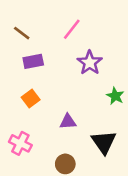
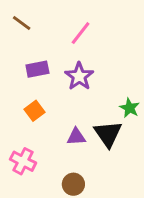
brown line: (22, 33) -> (22, 23), moved
purple star: (90, 63) -> (79, 76), moved
black triangle: (104, 142) -> (108, 134), moved

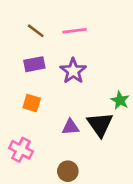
brown line: (22, 23) -> (36, 31), moved
pink line: (81, 33) -> (74, 31), turned 45
orange square: (35, 111) -> (32, 103), turned -36

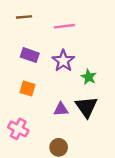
brown line: (36, 31) -> (24, 17), moved, turned -42
purple rectangle: (34, 64) -> (30, 55), turned 30
green star: (120, 100) -> (89, 77), moved

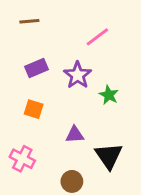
pink line: (64, 26) -> (97, 37), moved, turned -30
purple rectangle: (30, 55) -> (36, 68), turned -42
black triangle: (86, 107) -> (109, 156), moved

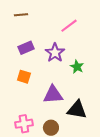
purple triangle: (75, 135) -> (53, 95), size x1.5
black triangle: (109, 156) -> (77, 110), turned -45
pink cross: (22, 159) -> (24, 124), moved, turned -36

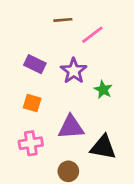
brown line: (21, 15) -> (63, 20), moved
purple rectangle: (26, 48) -> (35, 64), turned 49
pink cross: (24, 124) -> (31, 143), moved

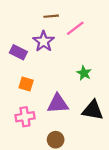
purple rectangle: (35, 64) -> (18, 52), moved
purple star: (74, 71) -> (44, 41), moved
black triangle: (103, 147) -> (93, 110), moved

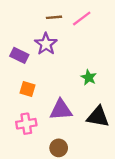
pink line: (75, 28) -> (82, 18), moved

